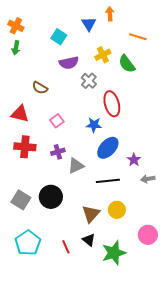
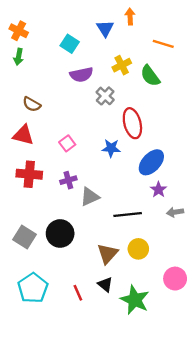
brown semicircle: (40, 88) -> (32, 104), moved
blue ellipse: (108, 148) -> (151, 162), moved
green star: (114, 253) -> (135, 300), turned -30

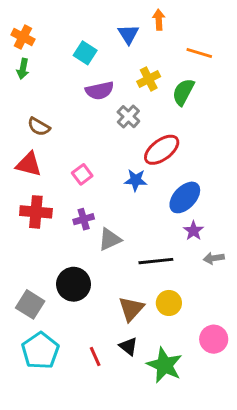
green semicircle: (150, 76) -> (183, 92), turned 65
red ellipse: (132, 123) -> (162, 150), turned 68
gray square: (25, 237) -> (30, 304), moved

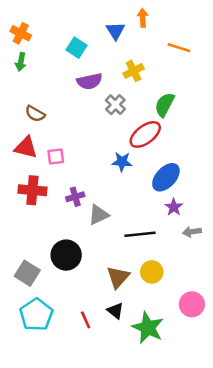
green semicircle: (183, 92) -> (165, 105), moved
pink square: (82, 174) -> (56, 157), moved, turned 30

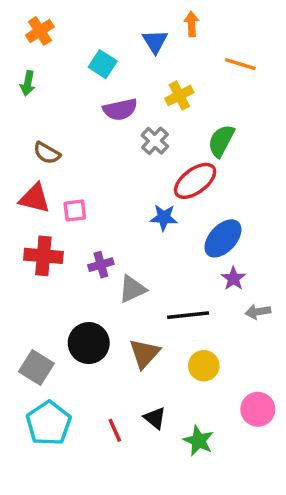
orange cross: (21, 33) -> (40, 31), moved, turned 30
brown triangle: (118, 277) -> (144, 353), moved
green star: (148, 328) -> (199, 441), size x0.7

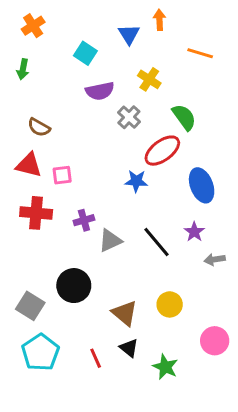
yellow cross: (179, 95) -> (149, 79), turned -30
green semicircle: (221, 141) -> (184, 117), turned 116
blue ellipse: (223, 238) -> (202, 185), moved, turned -64
black line: (188, 315) -> (157, 242), moved, turned 56
brown triangle: (144, 353) -> (125, 313), moved, turned -32

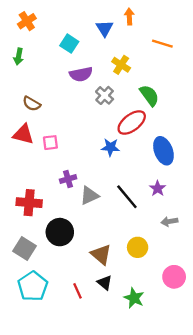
red cross: (36, 213) -> (29, 203), moved
gray arrow: (215, 259) -> (169, 221), moved

